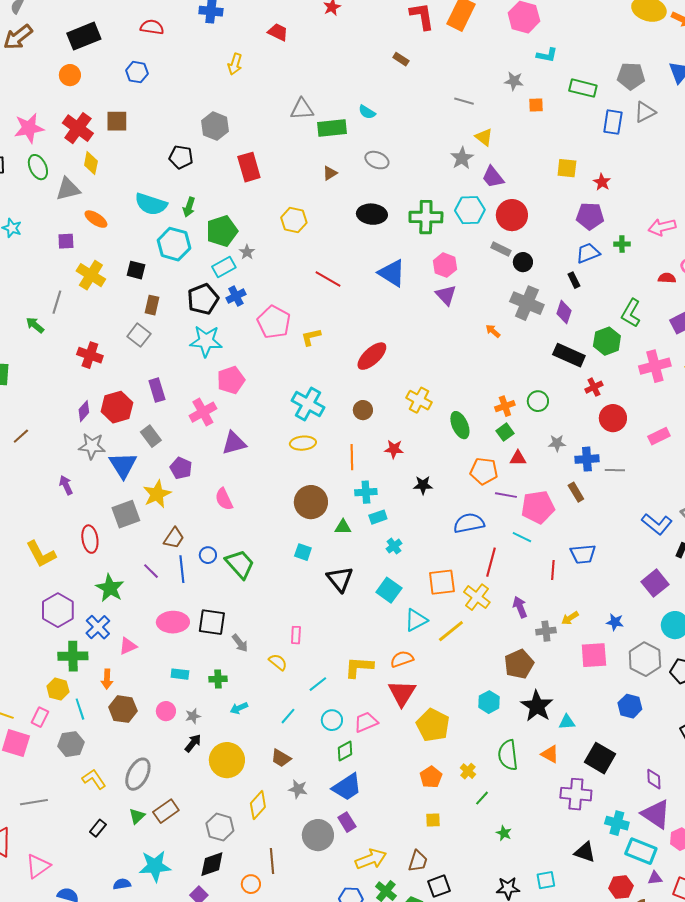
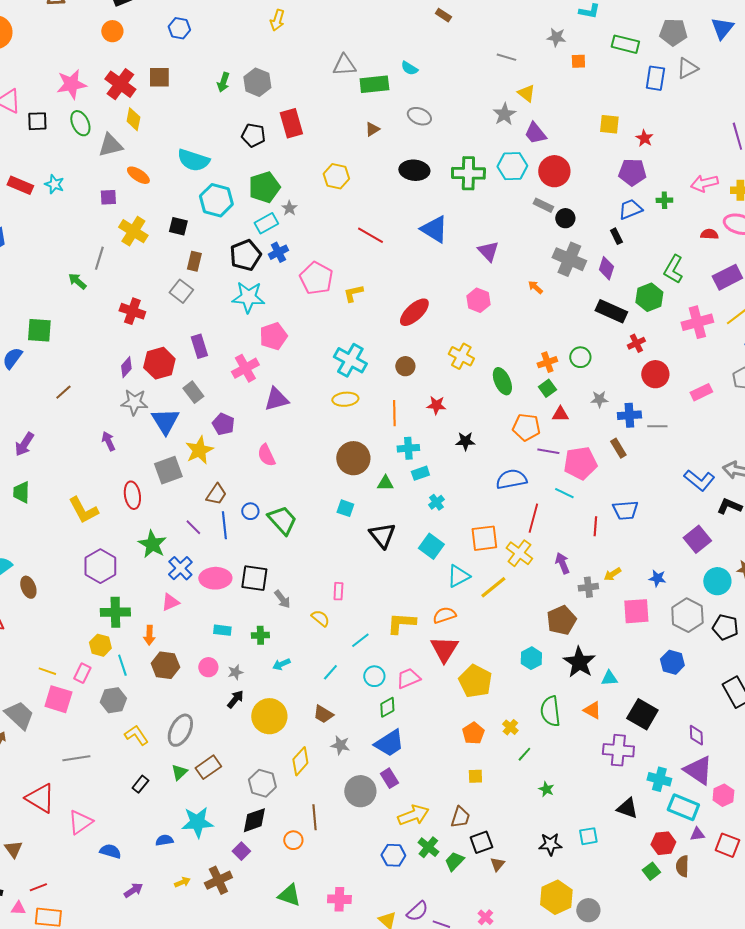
black pentagon: (181, 157) -> (253, 135), moved
green arrow: (189, 207) -> (223, 82), moved
pink hexagon: (445, 265) -> (478, 300), moved
blue cross: (98, 627) -> (180, 568), moved

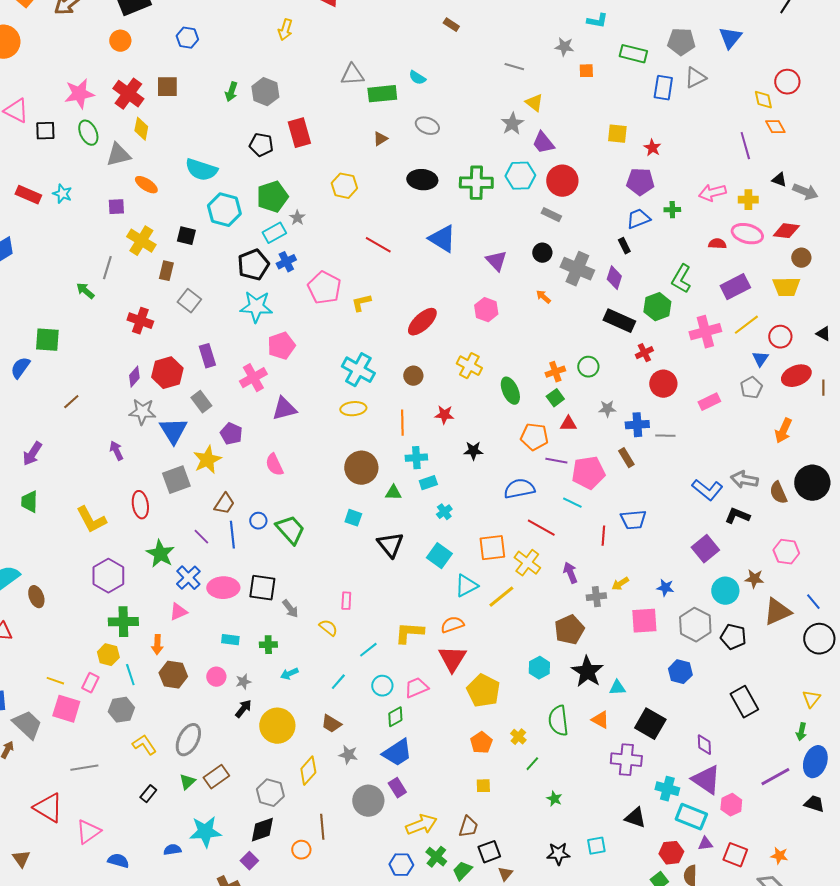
black circle: (565, 218) -> (542, 253), moved
brown rectangle: (194, 261) -> (166, 271), moved
red line: (533, 518) -> (541, 528), turned -76

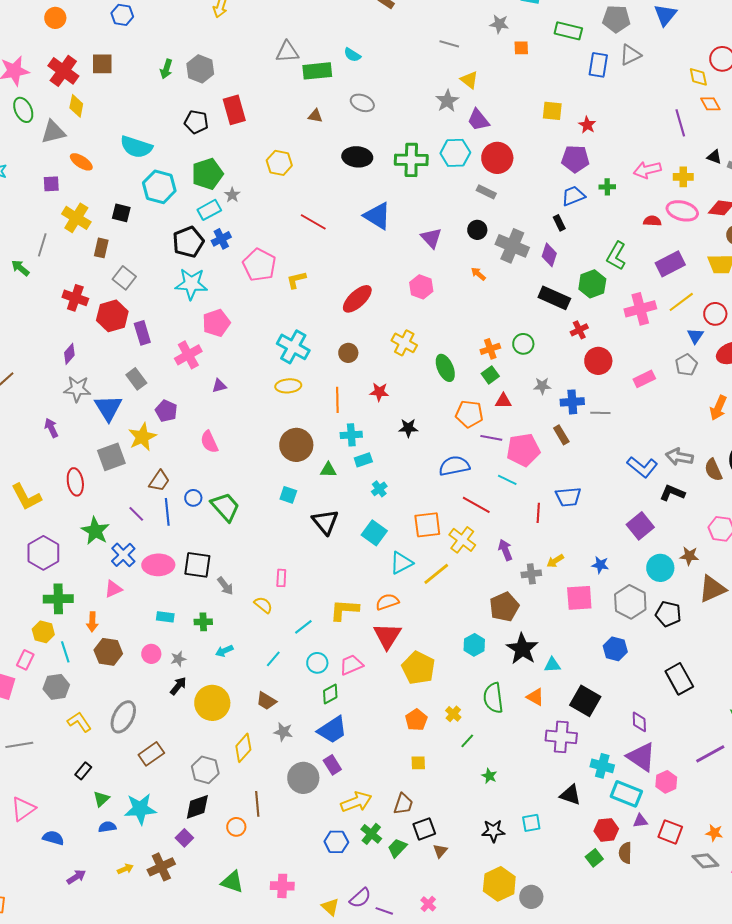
brown triangle: (380, 139) -> (315, 116), turned 42
red hexagon: (167, 373) -> (112, 316), moved
purple triangle: (284, 409) -> (219, 386), size x0.6
green triangle: (187, 782) -> (101, 799), moved

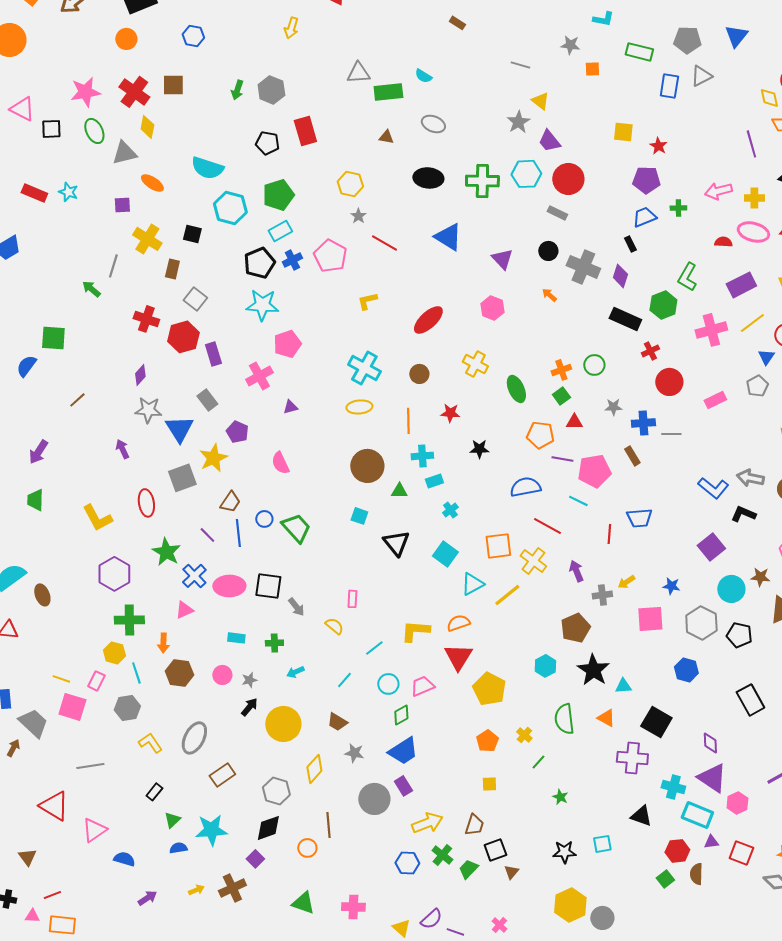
gray star: (232, 195) -> (358, 216), moved
pink pentagon: (259, 265) -> (330, 256), moved

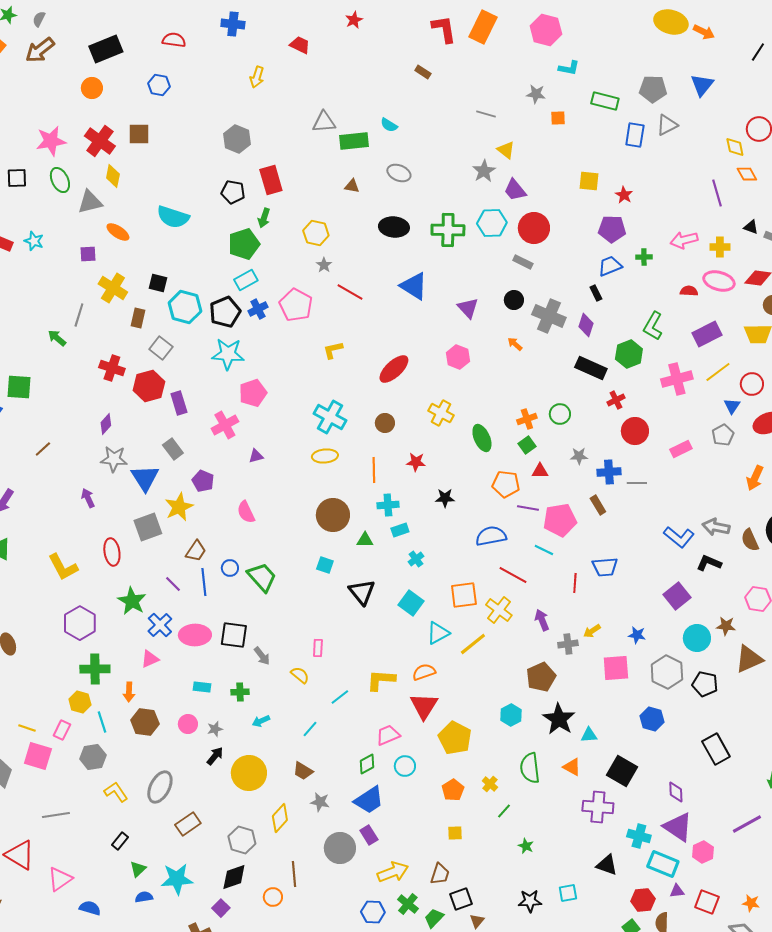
green arrow: (237, 90) -> (264, 218), moved
cyan hexagon: (230, 208) -> (185, 307), moved
cyan circle: (388, 684) -> (405, 766), moved

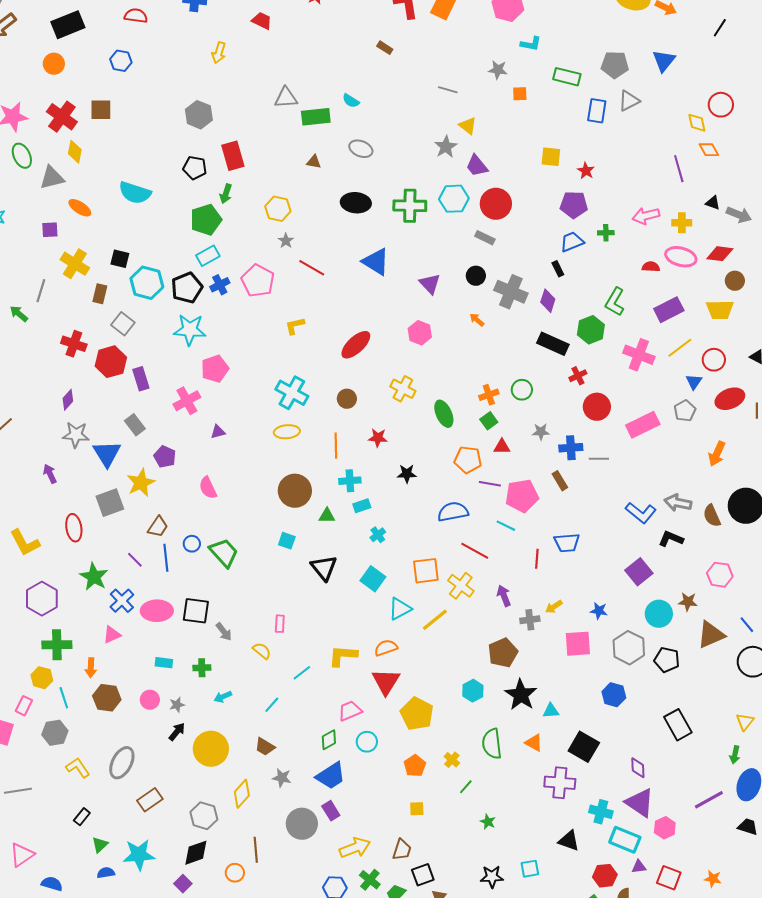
pink cross: (677, 379) -> (639, 355), turned 36
pink rectangle: (681, 449) -> (643, 425), size x1.5

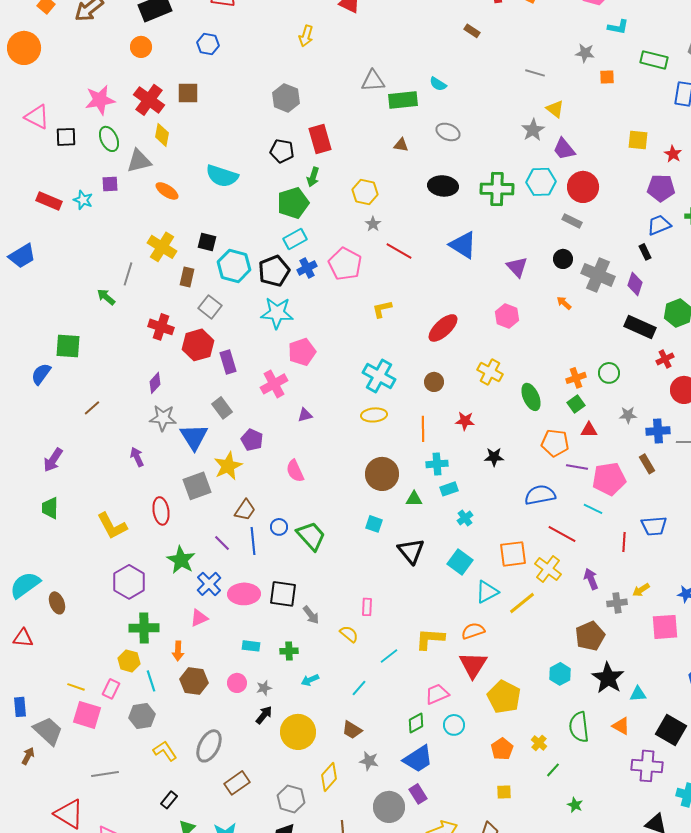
purple square: (50, 230) -> (110, 184), moved

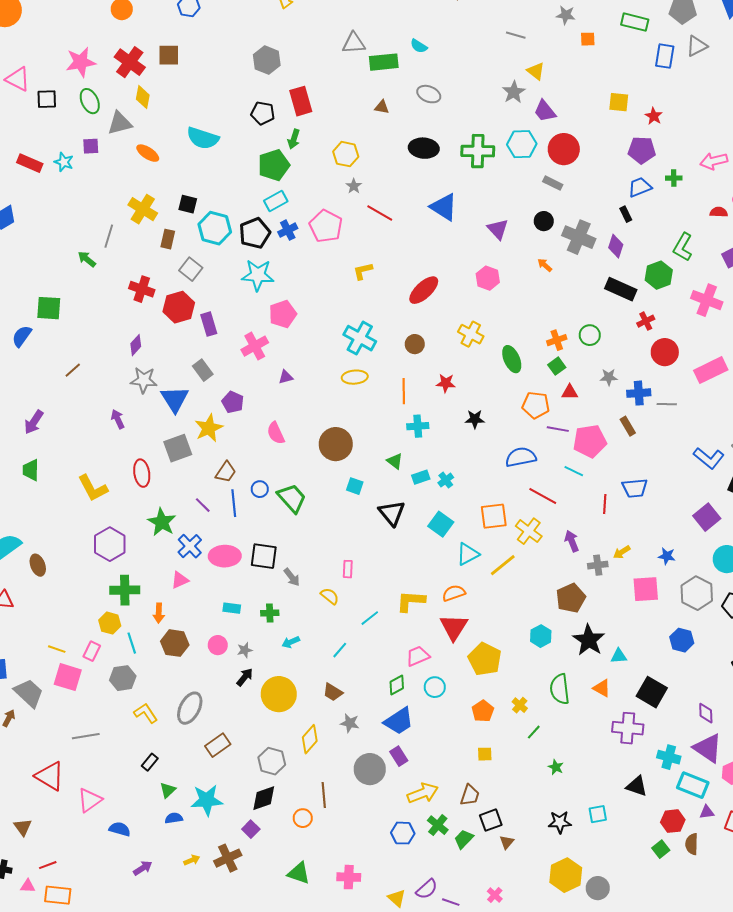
brown circle: (382, 474) -> (336, 444), moved
cyan rectangle: (449, 489) -> (421, 477), moved
green triangle: (414, 499) -> (395, 461), turned 36

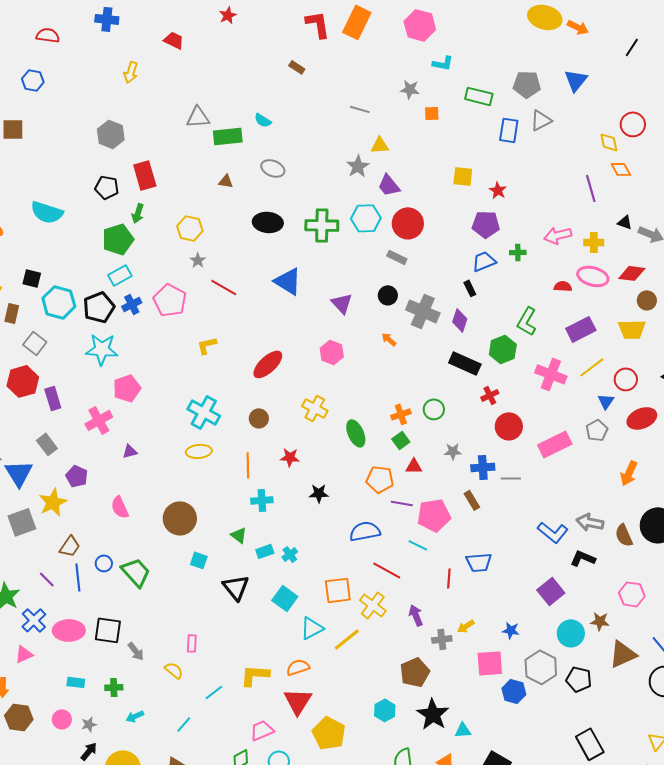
yellow triangle: (536, 71) -> (380, 145), turned -42
blue hexagon: (682, 640) -> (514, 691), moved

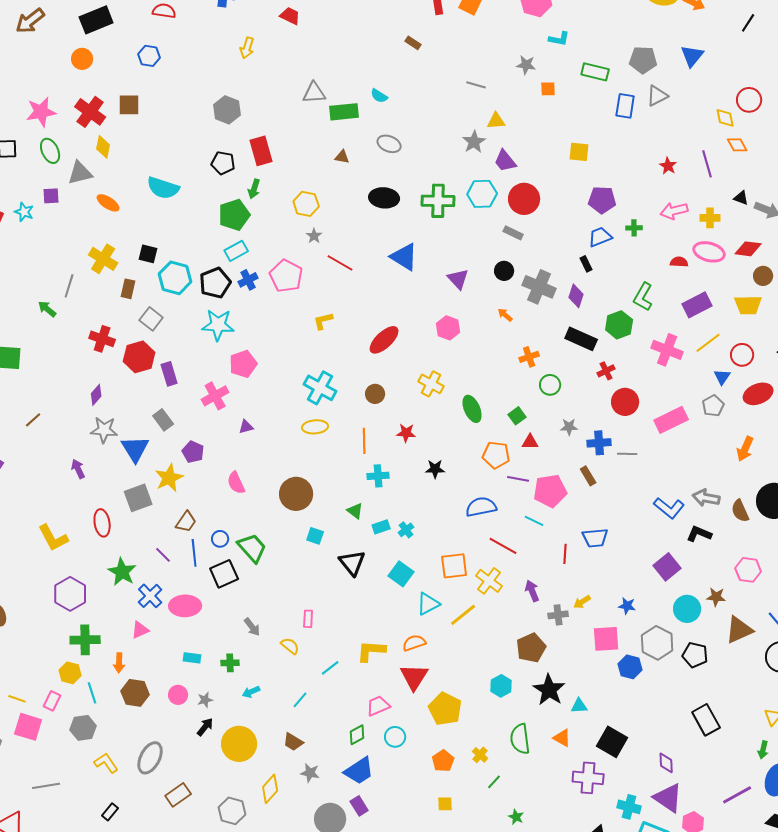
red star: (498, 190) -> (668, 166), moved
orange cross: (401, 414) -> (529, 357), moved
black square: (108, 630) -> (224, 574), moved, turned -32

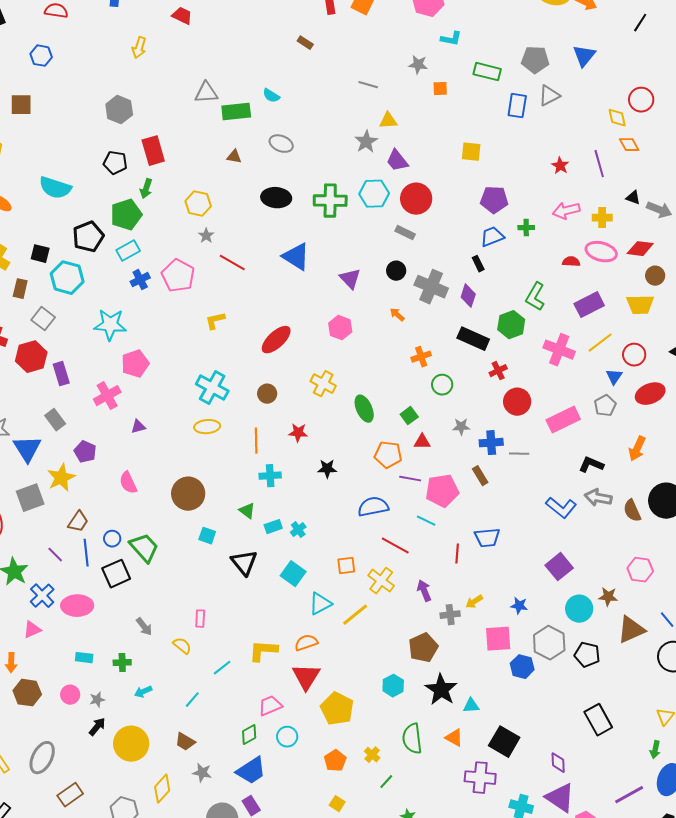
black pentagon: (215, 283) -> (88, 237), moved
black L-shape: (699, 534) -> (591, 465), moved
orange square: (454, 566) -> (346, 566), size x0.7
yellow square: (445, 804) -> (337, 804), turned 35

